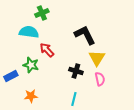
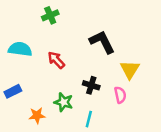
cyan semicircle: (29, 32) -> (20, 49), moved
yellow triangle: (97, 58) -> (130, 70), moved
green star: (31, 65) -> (64, 102), moved

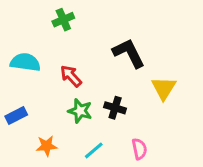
pink semicircle: (120, 95) -> (139, 149), moved
green star: (64, 102) -> (80, 111), moved
cyan line: (89, 119) -> (94, 150), moved, turned 35

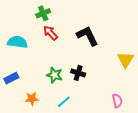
red arrow: (71, 76) -> (50, 33), moved
yellow triangle: (164, 88) -> (125, 60), moved
pink semicircle: (139, 149) -> (117, 101), moved

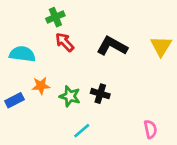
black L-shape: (87, 36) -> (112, 46), turned -35
yellow triangle: (125, 60) -> (161, 46), moved
orange star: (32, 99) -> (41, 86), moved

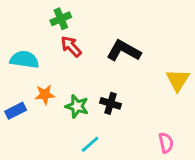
yellow triangle: (161, 46) -> (178, 80), moved

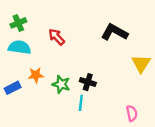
green cross: (61, 19) -> (18, 23), moved
black L-shape: (124, 51) -> (114, 32), moved
cyan line: (90, 144) -> (81, 103), moved, turned -42

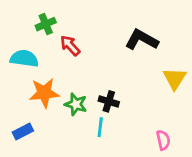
green cross: (18, 23) -> (46, 24), moved
orange star: (36, 75) -> (44, 93), size x1.5
blue rectangle: (13, 88) -> (23, 132), moved

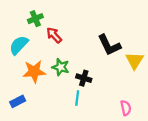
black L-shape: (142, 40) -> (109, 45), moved, turned -145
cyan semicircle: (24, 58) -> (19, 45), turned -55
green star: (76, 104) -> (61, 67), moved

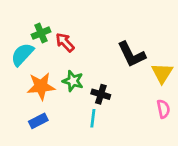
green cross: (35, 19) -> (41, 33), moved
blue rectangle: (18, 101) -> (38, 121), moved
pink semicircle: (126, 108) -> (163, 109), moved

